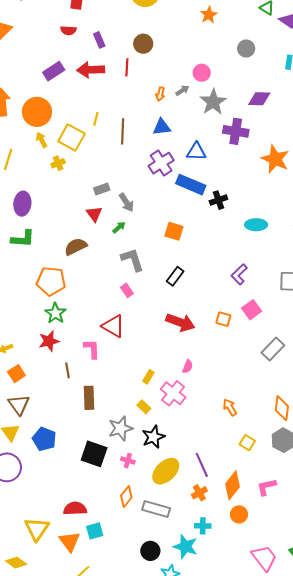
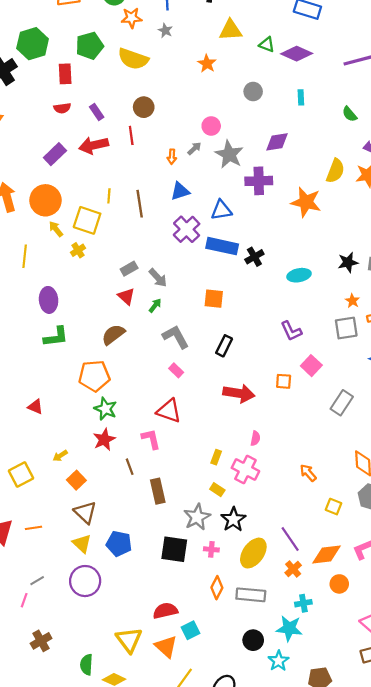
purple L-shape: (239, 274) -> (291, 331), turned -60
orange diamond: (233, 485) -> (327, 555), turned 56

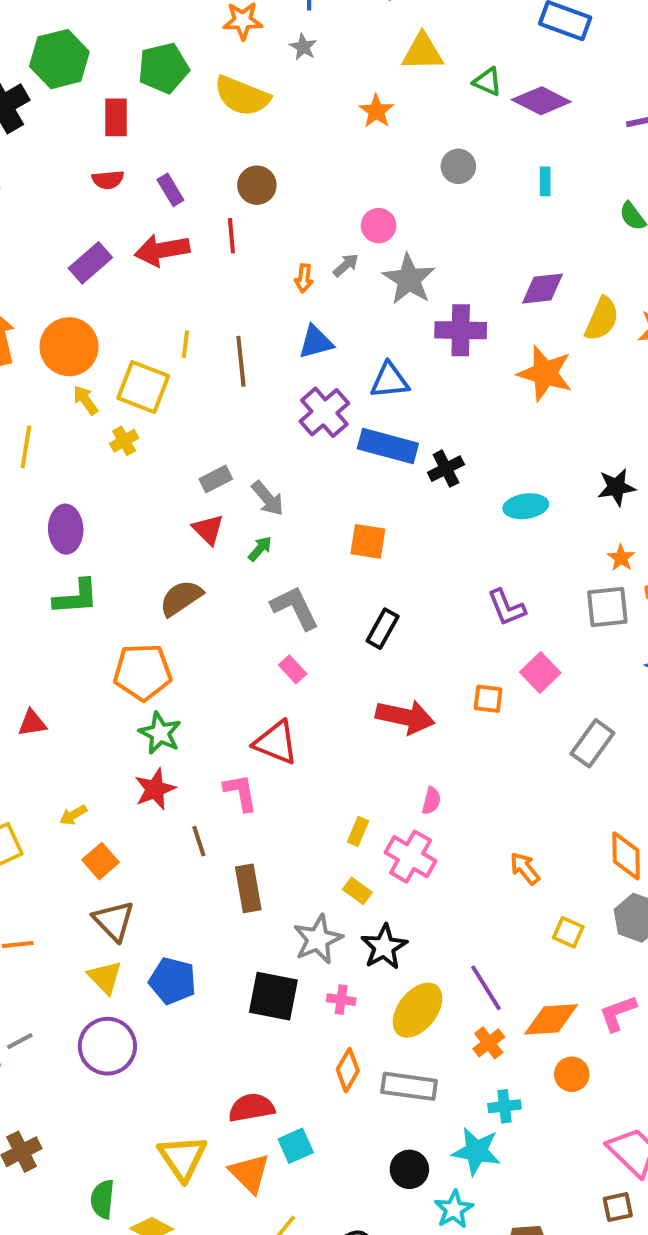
purple diamond: (277, 142) -> (543, 289), moved
red triangle: (35, 407) -> (32, 723), turned -35

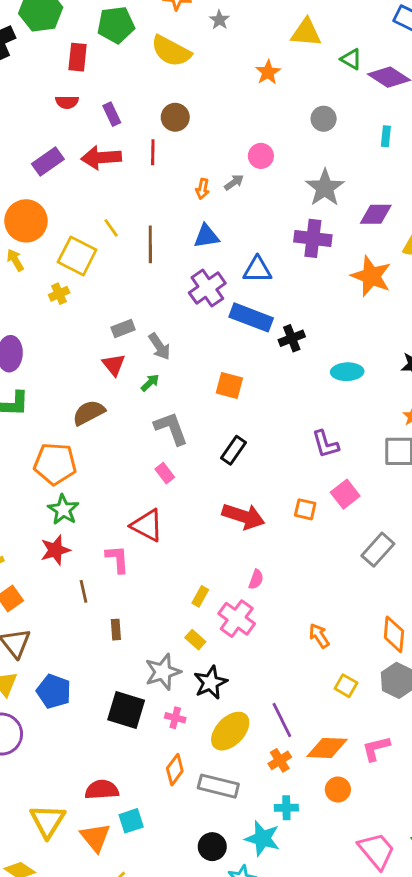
gray star: (409, 279) -> (325, 188), moved
yellow line: (185, 344) -> (111, 228), turned -48
yellow arrow: (85, 400) -> (15, 260), moved
brown rectangle: (248, 888) -> (116, 630), size x0.6

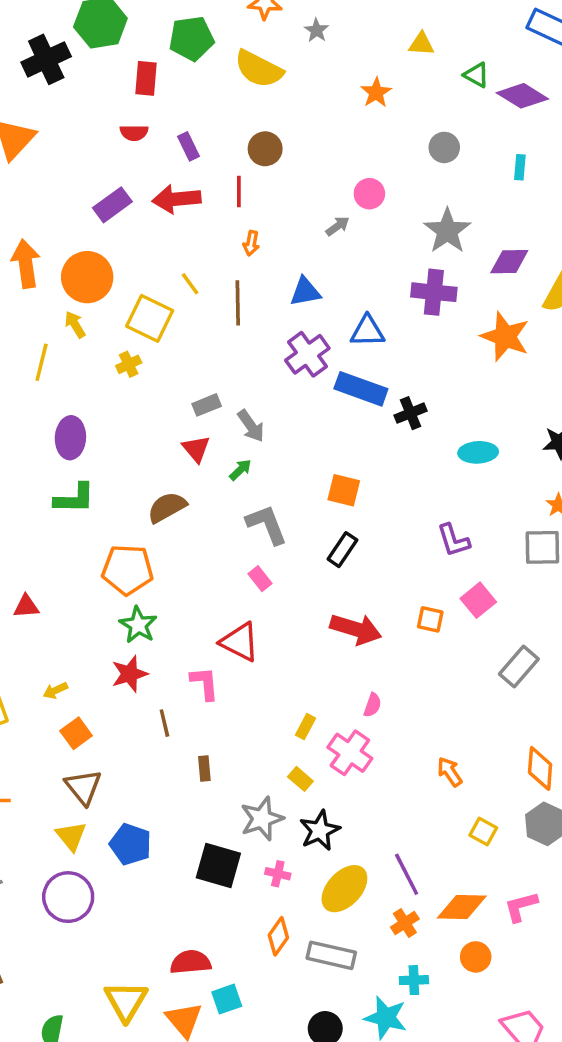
yellow triangle: (306, 33) -> (421, 44), size x0.7
orange arrow: (202, 189) -> (251, 243), moved
orange square: (229, 385) -> (344, 490), moved

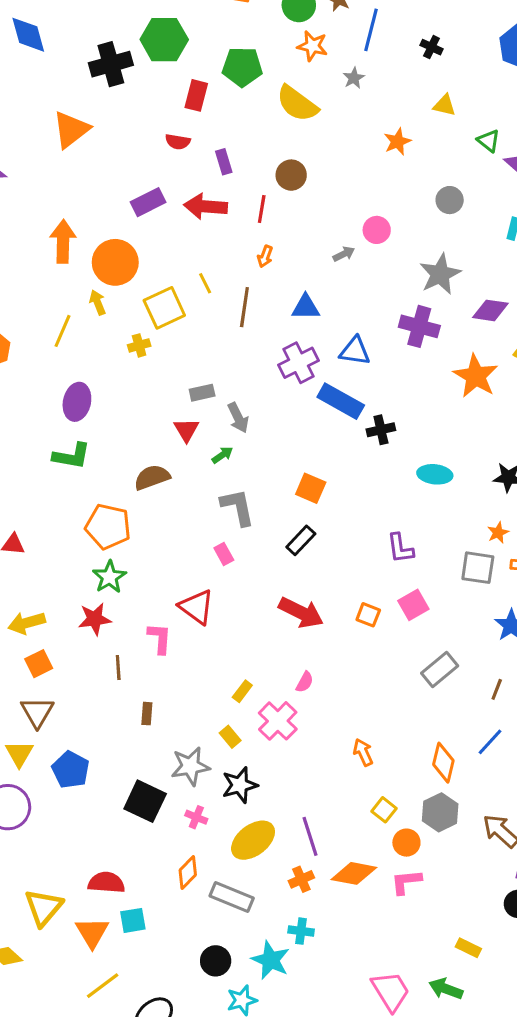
yellow square: (150, 318) -> (164, 308), turned 30
yellow arrow: (55, 691) -> (27, 623), size x1.6
orange circle: (476, 957) -> (406, 843), moved

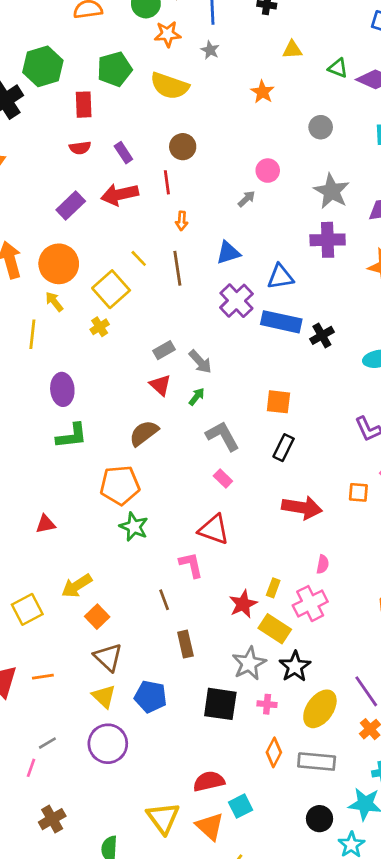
red star: (95, 619) -> (243, 604), moved
brown rectangle: (147, 714) -> (185, 644), moved, size x1.4
pink cross: (278, 721) -> (310, 604), turned 36
yellow rectangle: (230, 737) -> (275, 629), size x1.6

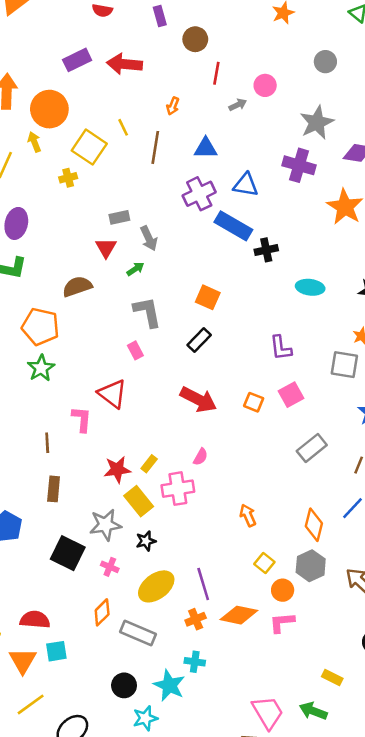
purple rectangle: (123, 153) -> (160, 16), moved
red line: (167, 182) -> (216, 73), moved
yellow square: (111, 289) -> (89, 147), turned -32
black star: (295, 666) -> (146, 541), size x0.7

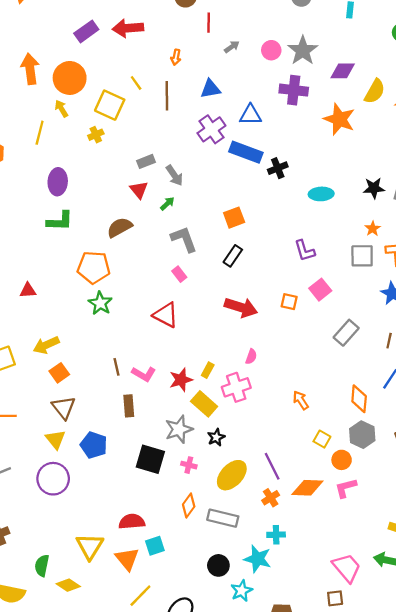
pink circle: (265, 85) -> (271, 50), moved
orange square: (208, 297) -> (234, 218), turned -35
pink L-shape: (82, 419) -> (144, 374), moved, turned 125

